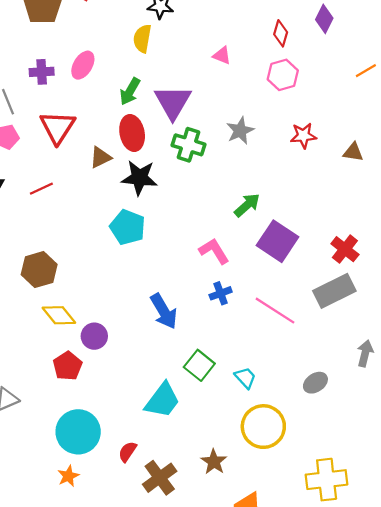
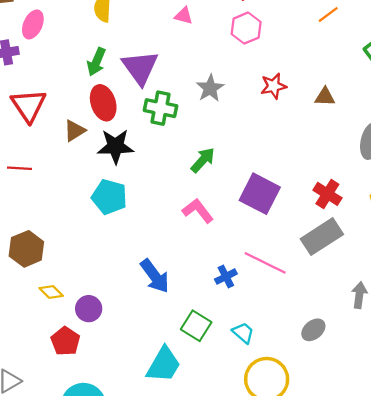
pink ellipse: (83, 65) -> (33, 24), moved
red line: (41, 189) -> (19, 168), turned 35
green arrow: (247, 205) -> (203, 160), moved
blue cross: (221, 293) -> (226, 277), moved
yellow diamond: (59, 315) -> (51, 292), size x0.7

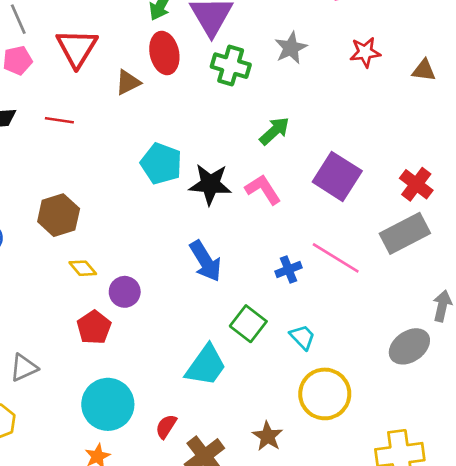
black star: (116, 146) -> (210, 184), moved
gray ellipse: (313, 330) -> (409, 346), moved, size x1.4

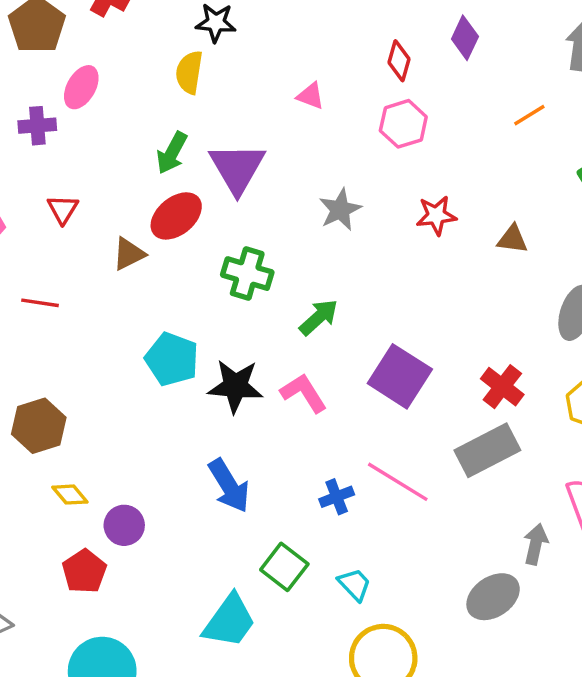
red triangle: (77, 48) -> (63, 209), size x0.6
red ellipse: (164, 53) -> (176, 216), turned 63
green cross: (231, 66) -> (247, 274), moved

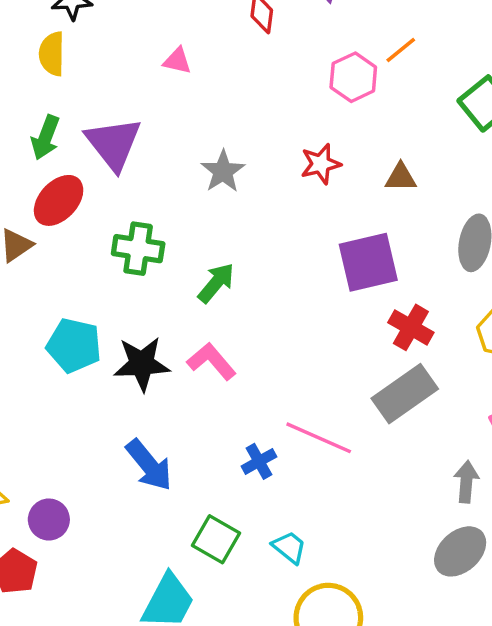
pink hexagon: (403, 124) -> (353, 77), moved
purple square: (400, 376) -> (368, 262), moved, turned -38
gray ellipse: (493, 597) -> (460, 551), moved

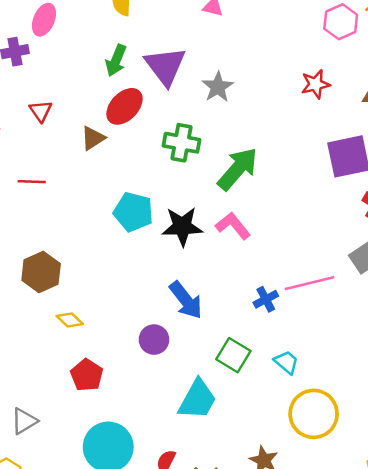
gray star: (223, 171) -> (218, 87), moved
green arrow: (216, 283) -> (238, 169), size x1.5
pink line: (319, 438) -> (310, 283), turned -39
purple circle: (49, 520) -> (154, 340), moved

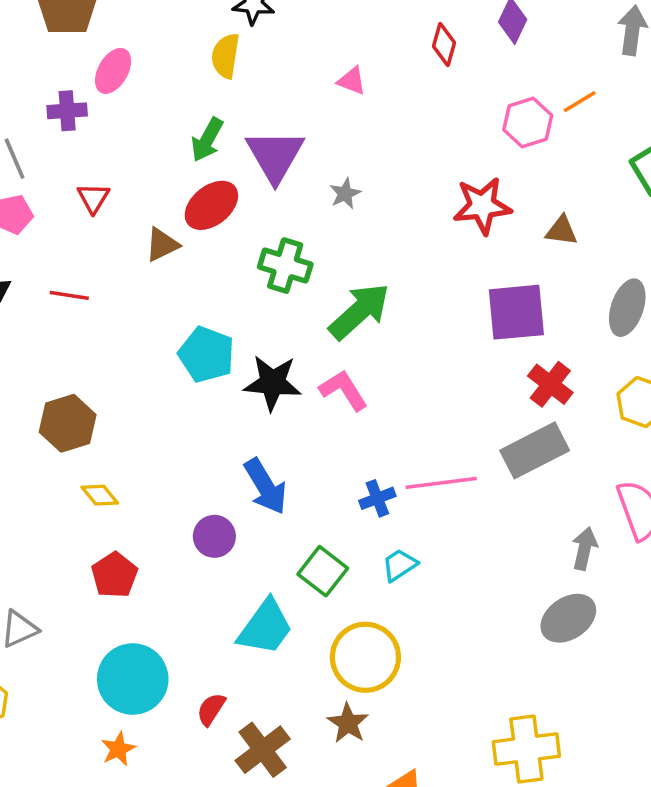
red star: (316, 84) -> (482, 206), size x1.4
gray star: (218, 87) -> (345, 194), size x0.7
cyan trapezoid: (286, 362) -> (400, 565), moved, turned -80
yellow circle: (314, 414) -> (365, 657), moved

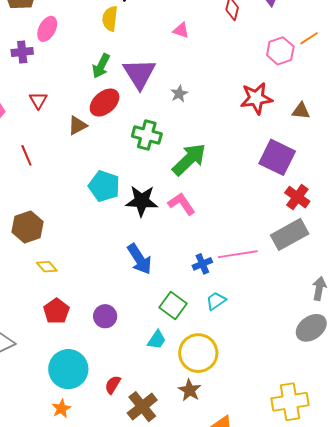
red line: (69, 295) -> (26, 155), turned 60
purple square: (516, 312) -> (277, 157), turned 33
purple circle: (214, 536) -> (105, 316), moved
cyan trapezoid: (265, 627) -> (157, 340), moved, size x0.6

